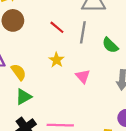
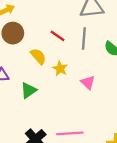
yellow semicircle: (19, 72) -> (38, 56), moved
green triangle: (24, 97) -> (29, 90), moved

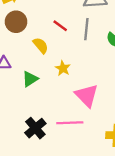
yellow star: (60, 69) -> (63, 68), moved
pink triangle: (88, 82) -> (87, 95), moved, size x1.6

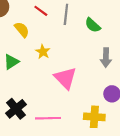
pink line: (70, 123) -> (48, 118), moved

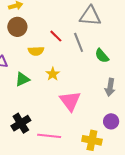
gray line: (66, 14) -> (79, 42), turned -36
yellow semicircle: (22, 30) -> (36, 51), turned 119

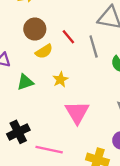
brown circle: (17, 27) -> (35, 29), moved
yellow semicircle: (36, 51) -> (44, 51), turned -35

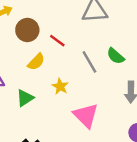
brown circle: (35, 29) -> (27, 30), moved
gray line: (94, 47) -> (89, 62), moved

